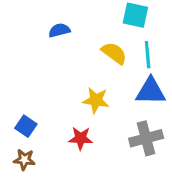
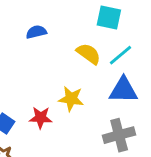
cyan line: (148, 55) -> (120, 55), turned 55
red star: (81, 138) -> (41, 118), moved

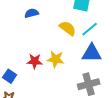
red star: (41, 118) -> (35, 61), moved

